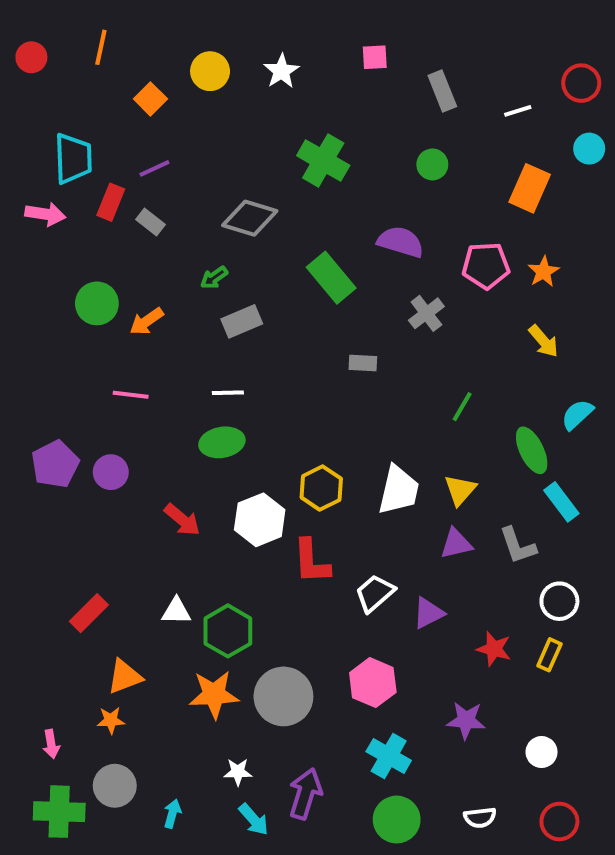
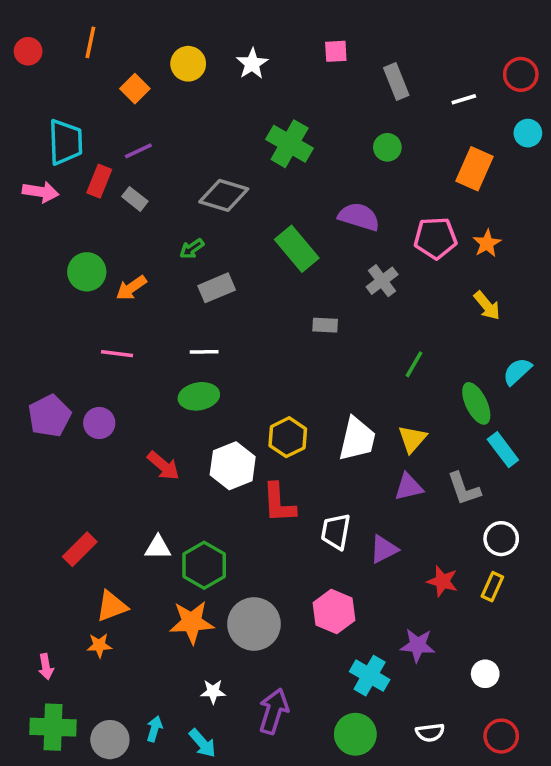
white trapezoid: (375, 593) -> (336, 531), turned -39
cyan cross: (389, 756) -> (370, 676), moved
gray circle: (115, 786) -> (110, 740), moved
cyan arrow: (254, 820) -> (202, 743), moved

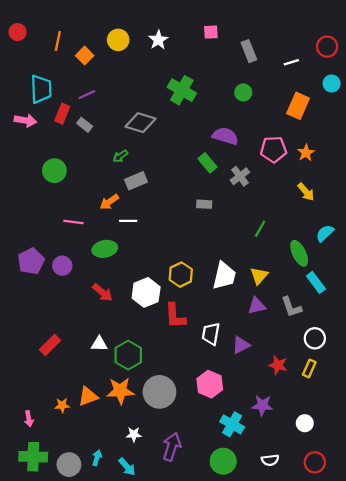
orange line: (90, 42) -> (58, 41), moved
green rectangle: (297, 249) -> (208, 163), moved, size x0.7
orange arrow: (131, 288) -> (109, 202), moved
green ellipse: (199, 396) -> (105, 249), moved
orange triangle: (112, 606) -> (88, 396), moved

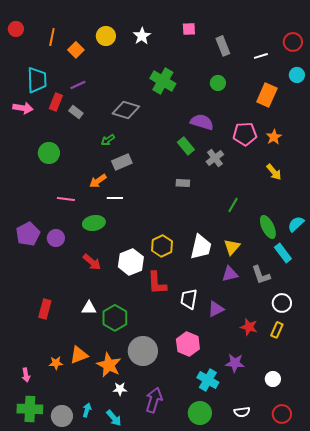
cyan semicircle: (325, 233) -> (296, 224), moved
red rectangle: (50, 345) -> (45, 309), turned -30
orange star: (120, 391) -> (109, 365), moved, turned 30

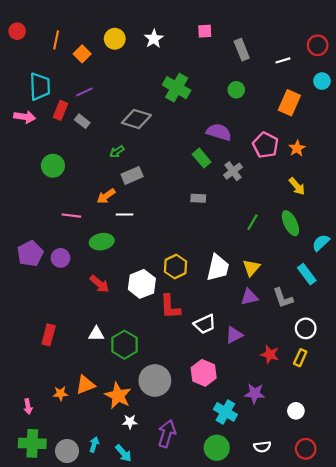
pink pentagon: (245, 134) -> (266, 145), turned 30
green ellipse: (268, 227) -> (290, 223), moved
white trapezoid: (189, 299) -> (205, 324), turned -125

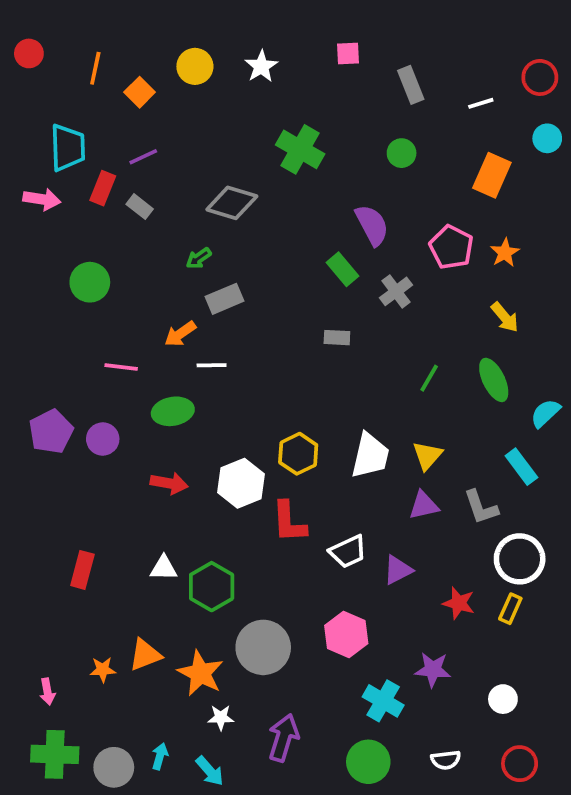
purple semicircle: (219, 132) -> (372, 225), turned 45
red arrow: (100, 284) -> (169, 483), turned -30
white circle: (306, 328) -> (520, 559), size x1.4

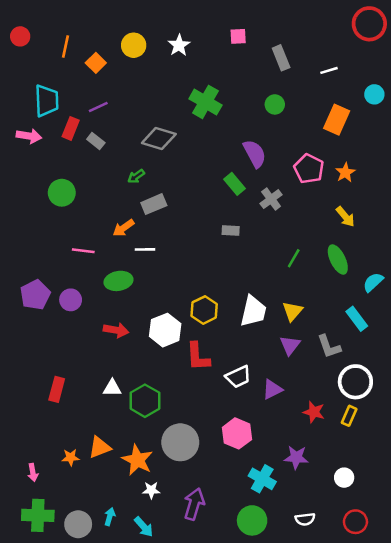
red circle: (540, 77) -> (369, 24), moved, size x1.4
purple triangle: (424, 505) -> (290, 345), turned -40

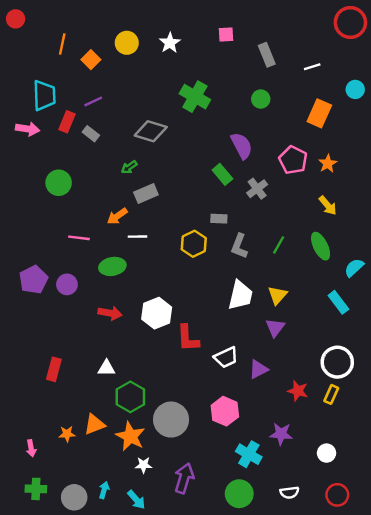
red circle: (20, 36) -> (16, 19), moved
yellow hexagon: (204, 310) -> (194, 244), moved
gray L-shape: (329, 346) -> (239, 246), moved, turned 40
green hexagon: (145, 401) -> (130, 397), moved
green cross: (38, 515) -> (36, 489), size x0.7

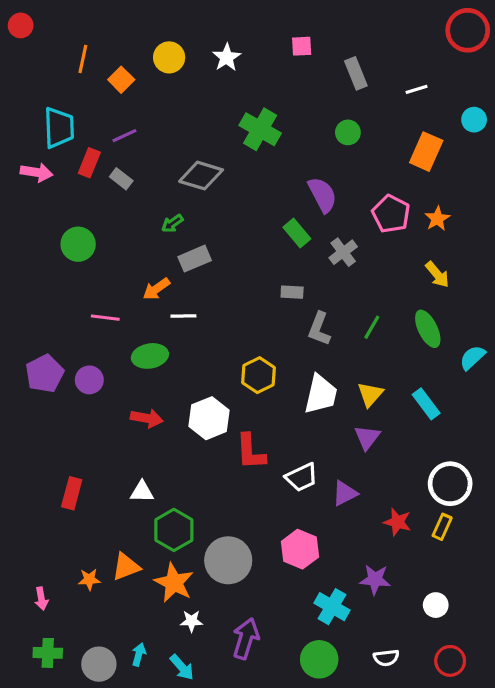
yellow hexagon: (194, 244) -> (259, 375), moved
cyan rectangle: (338, 302) -> (426, 404), moved

